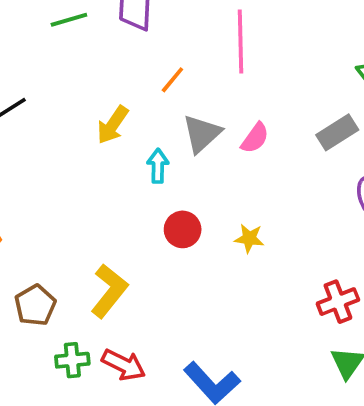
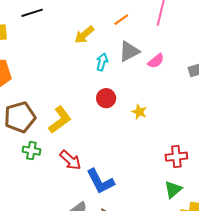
brown pentagon: (35, 305) -> (20, 117), size x1.4
red arrow: (124, 365) -> (70, 160), moved

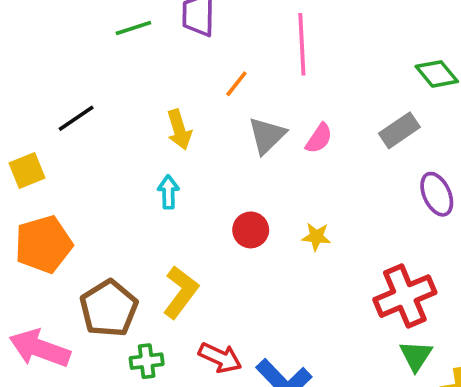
yellow arrow: (84, 35) -> (179, 130), turned -50
cyan arrow: (102, 62) -> (168, 192), moved
red cross: (176, 157) -> (405, 296), size x1.5

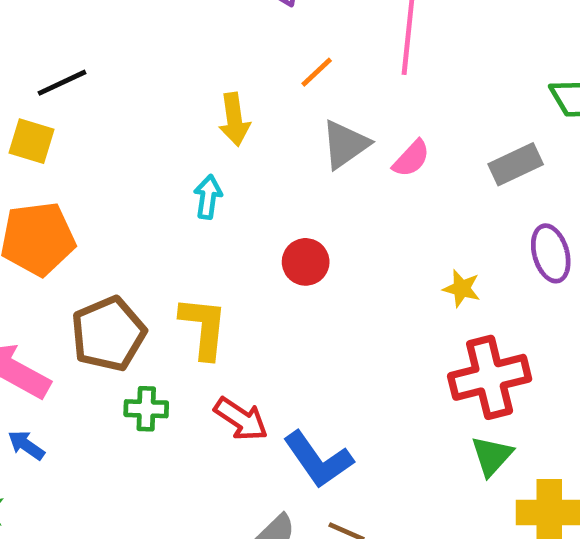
black line: (76, 118) -> (62, 83), moved
yellow square: (27, 170) -> (32, 141), turned 30
yellow star: (316, 237) -> (462, 288), moved
yellow L-shape: (181, 292) -> (204, 327), turned -40

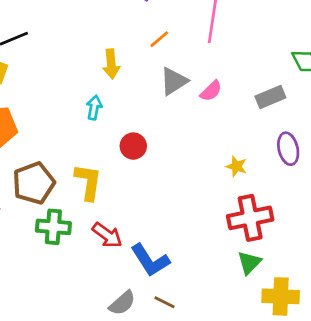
red circle: (306, 262) -> (133, 146), moved
green cross: (146, 409) -> (53, 227), size x1.4

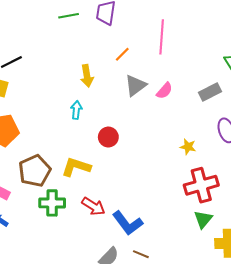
yellow L-shape: (88, 182) -> (76, 167), turned -76

